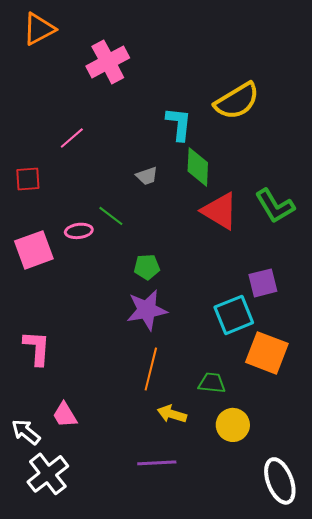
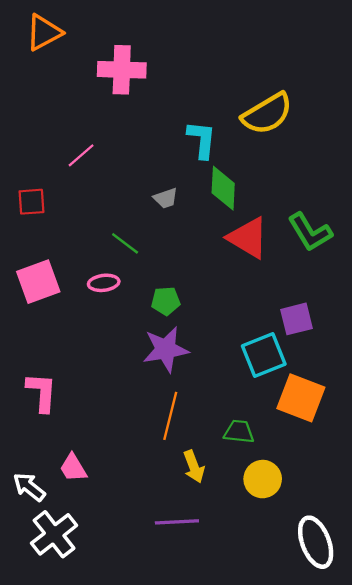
pink cross: (108, 62) -> (122, 70), turned 30
pink ellipse: (79, 231) -> (104, 283), moved
yellow arrow: (172, 414) -> (194, 467), turned -128

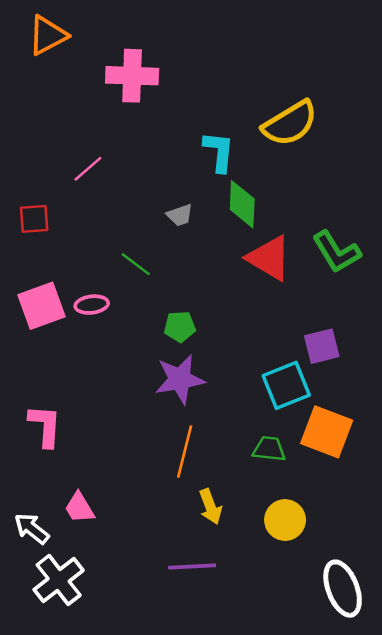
pink ellipse: (104, 283) -> (92, 305), moved
green trapezoid: (239, 432) -> (269, 449), moved

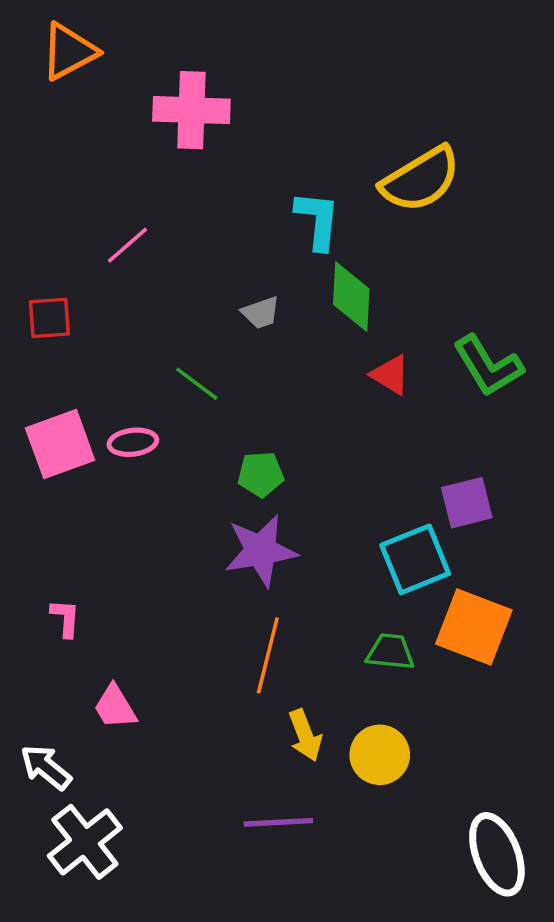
red triangle: (269, 258) -> (390, 375), size x0.6
pink L-shape: (45, 426) -> (65, 618), size x0.6
pink trapezoid: (79, 508) -> (115, 707), moved
yellow circle: (285, 520) -> (380, 755), moved

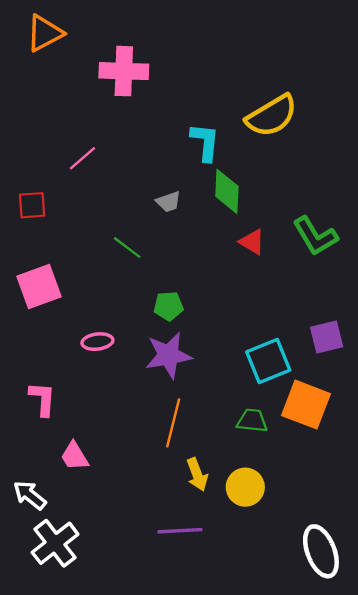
pink ellipse: (133, 442) -> (97, 342), moved
purple square: (467, 503) -> (327, 337), moved
pink L-shape: (65, 618) -> (42, 399), size x1.4

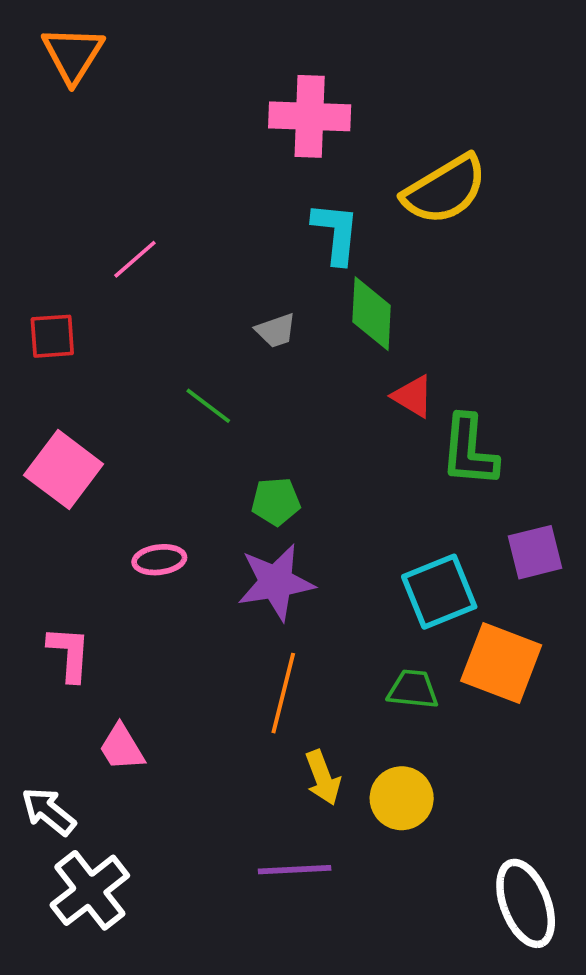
orange triangle: (45, 33) -> (73, 54), turned -30
pink cross: (124, 71) -> (310, 116), moved
green L-shape: (315, 236) -> (469, 451), moved, turned 36
pink square: (39, 287) -> (64, 470), turned -33

